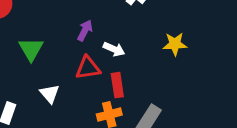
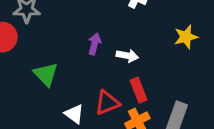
red triangle: (88, 68) -> (107, 103), moved

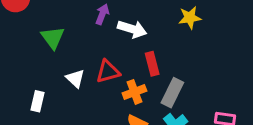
white arrow: (127, 56) -> (132, 29), size x1.4
red rectangle: (139, 90) -> (152, 64), moved

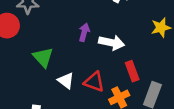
red triangle: (108, 71) -> (94, 82), turned 40
white triangle: (75, 78) -> (66, 81), moved

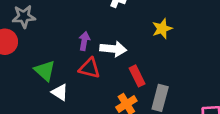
white triangle: (66, 81) -> (60, 92), moved
red triangle: (94, 82) -> (89, 68), moved

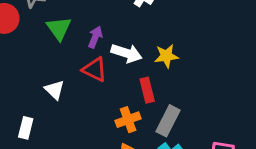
yellow star: (162, 29) -> (166, 56), moved
green triangle: (45, 71) -> (59, 28), moved

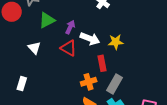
green triangle: (59, 28) -> (47, 20), turned 36
white triangle: (55, 90) -> (34, 48), moved

